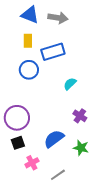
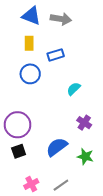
blue rectangle: (53, 52) -> (56, 55), size x0.7
pink cross: (32, 163) -> (31, 184), moved

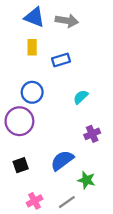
blue circle: (30, 74) -> (32, 92), moved
purple cross: (84, 123) -> (92, 134), turned 32
purple circle: (18, 125) -> (19, 121), moved
green star: (85, 157) -> (86, 180), moved

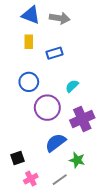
purple circle: (19, 121) -> (47, 108), moved
purple cross: (92, 134) -> (82, 119), size x1.6
black square: (21, 165) -> (17, 158), moved

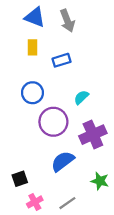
gray arrow: (60, 18) -> (67, 21), turned 60
green star: (77, 160) -> (100, 181), moved

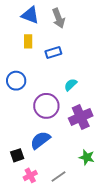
blue circle: (32, 93) -> (16, 81), moved
blue semicircle: (63, 161) -> (40, 140), moved

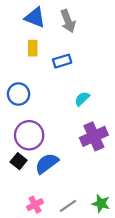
purple circle: (46, 106) -> (29, 135), moved
black square: (17, 155) -> (19, 161), moved, turned -32
green star: (87, 157) -> (101, 204), moved

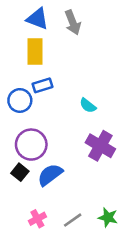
yellow rectangle: (33, 48) -> (35, 51), size x1.5
blue rectangle: (62, 61) -> (43, 85), moved
cyan semicircle: (82, 99) -> (88, 106), turned -98
purple cross: (94, 136) -> (100, 146), turned -36

